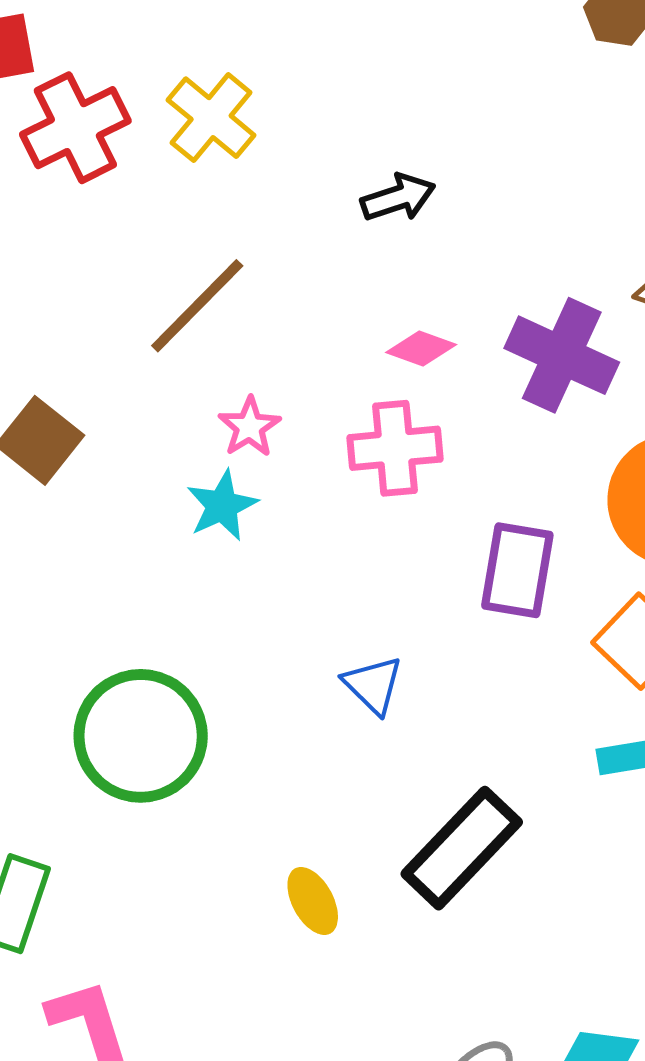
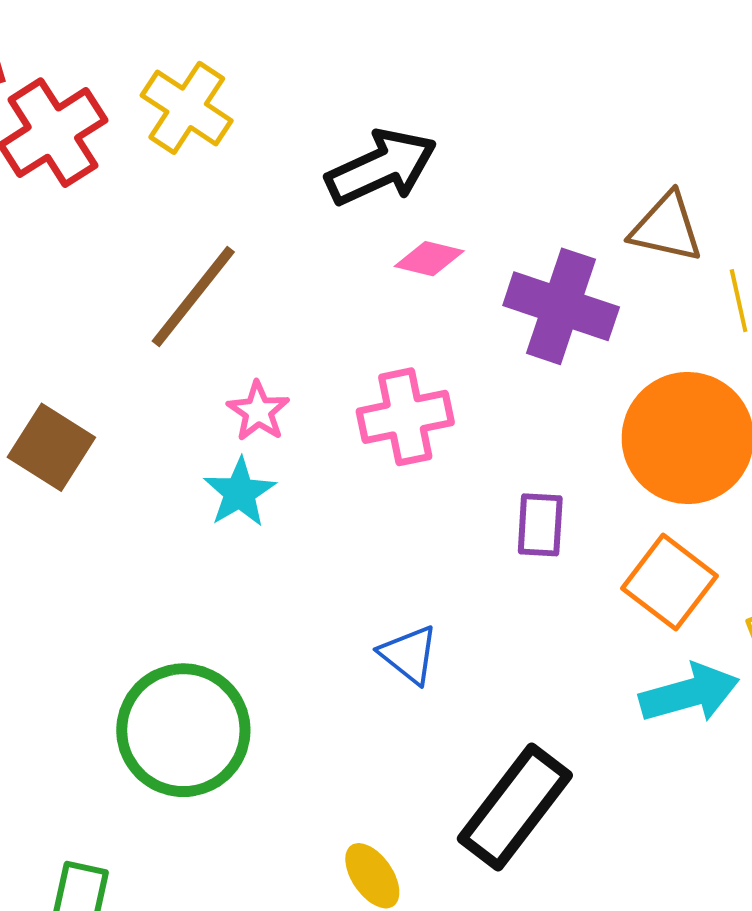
black arrow: (398, 198) -> (381, 167), size x1.5
pink diamond: (421, 349) -> (429, 259), moved
purple rectangle: (517, 570) -> (540, 525), size x0.7

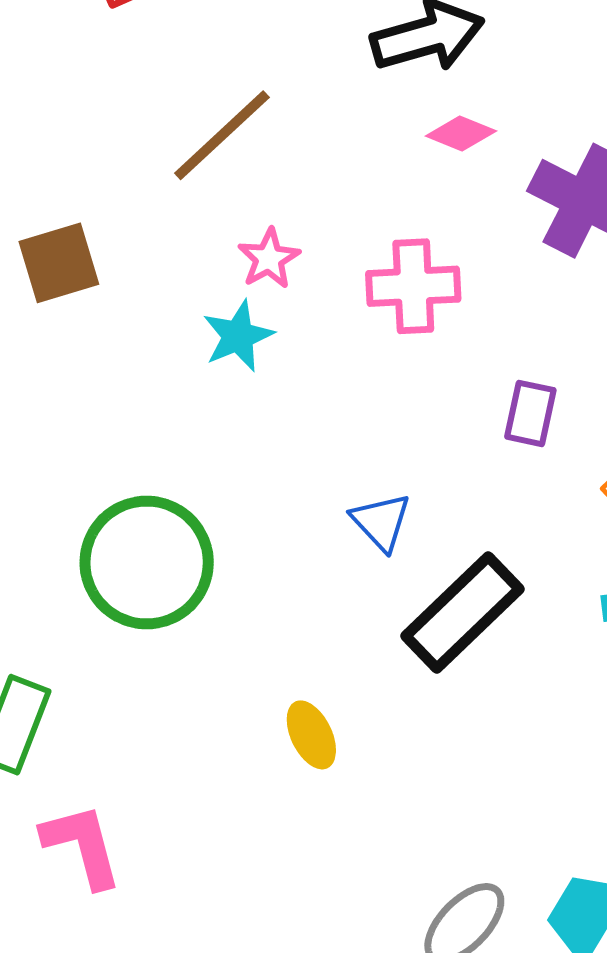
brown square: (51, 447) -> (59, 263), turned 32
black rectangle: (515, 807) -> (462, 613), moved

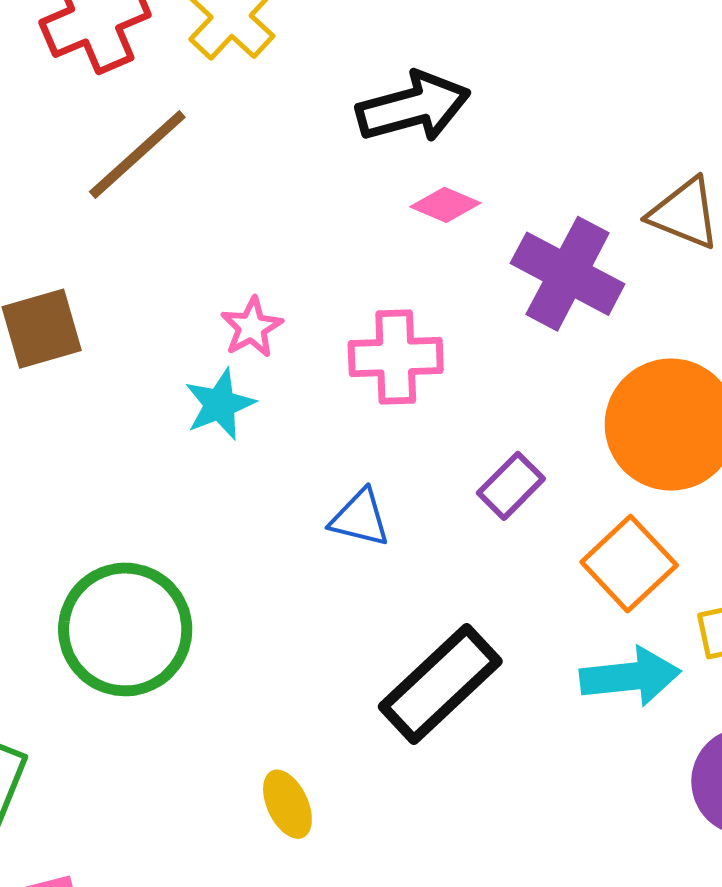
brown line: (222, 135) -> (137, 154), moved
purple rectangle: (530, 413) -> (511, 486), turned 32
blue triangle: (381, 522) -> (360, 518), moved, turned -34

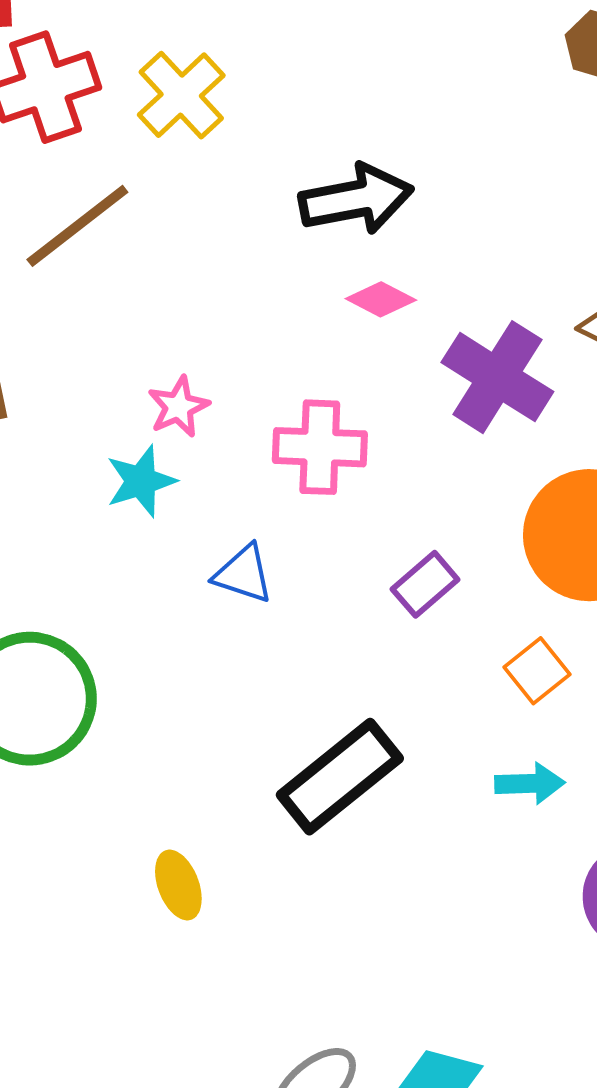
blue triangle: (360, 518) -> (243, 574), moved
orange square: (629, 564) -> (537, 671), size x0.7
cyan arrow: (630, 677) -> (530, 783), size x0.7

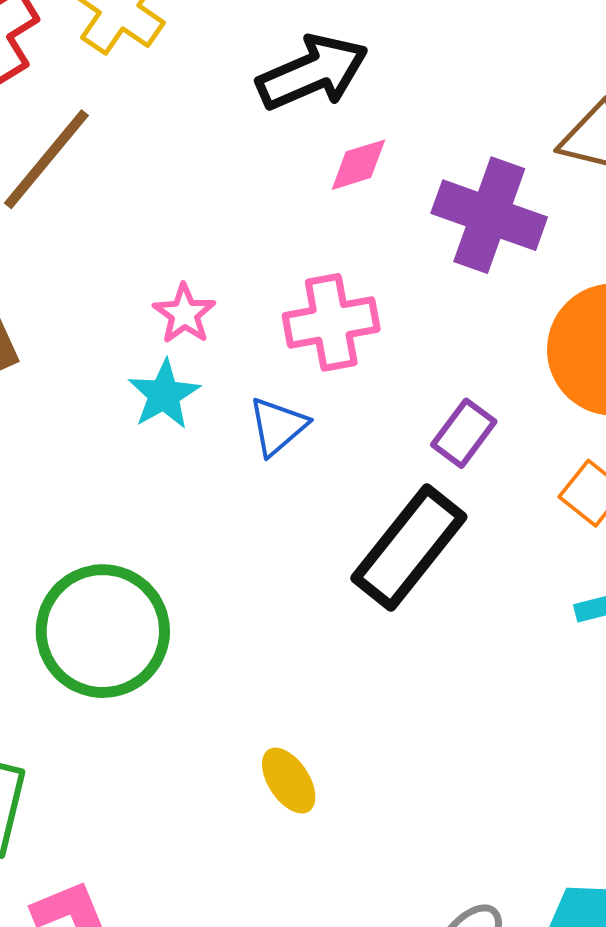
pink diamond: (381, 299) -> (358, 165), turned -32
blue triangle: (243, 574) -> (278, 426), moved, turned -46
black rectangle: (340, 777) -> (409, 547), moved

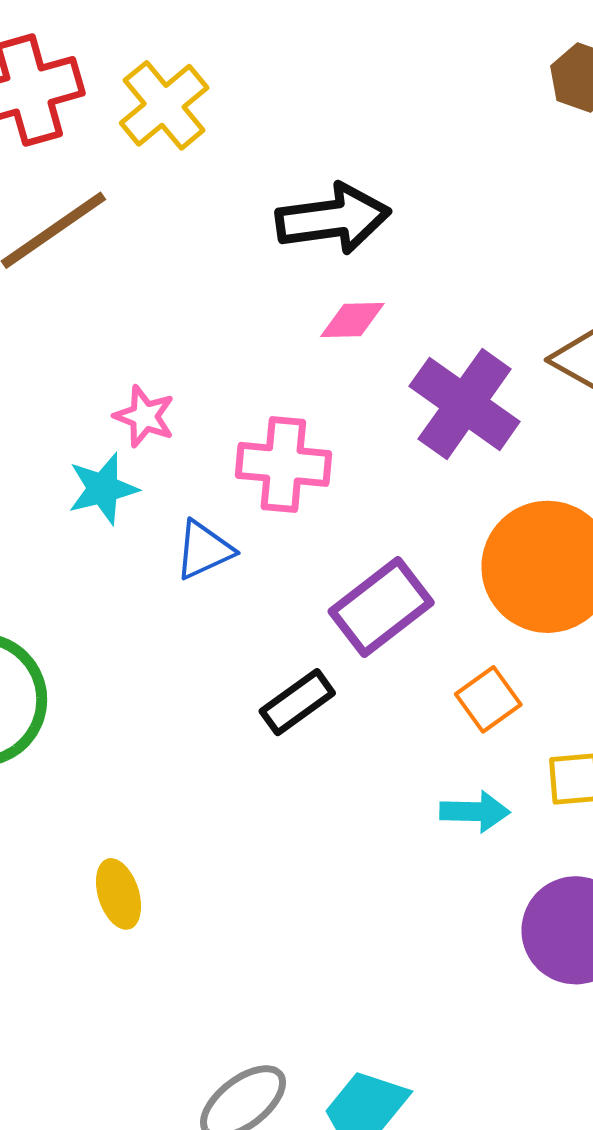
pink star: (184, 314) -> (144, 416), turned -30
purple rectangle: (464, 433) -> (381, 607), size x1.5
black rectangle: (409, 547) -> (297, 702), size x0.6

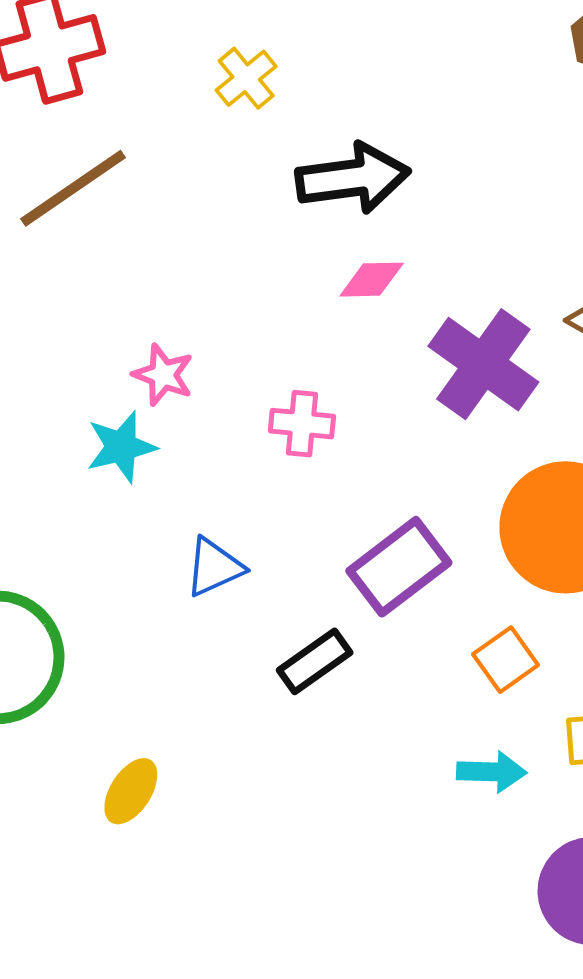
yellow cross: (164, 105) -> (246, 78), moved, size x0.7
pink cross: (283, 464) -> (302, 424), size x0.7
blue triangle: (204, 550) -> (214, 567), moved
yellow ellipse: (119, 894) -> (131, 791), moved, turned 50

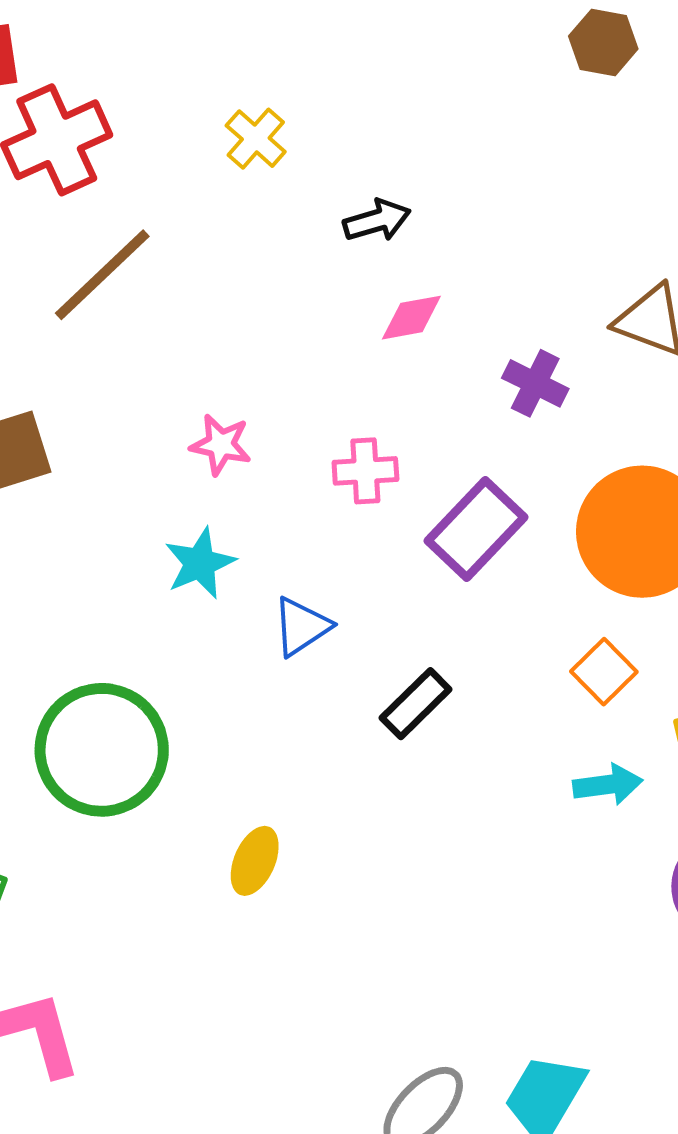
black arrow: (353, 178) -> (377, 220), size x0.6
purple cross: (483, 364) -> (535, 383), size x0.6
cyan star: (121, 447) -> (200, 563), moved
purple rectangle: (399, 567) -> (476, 529), moved

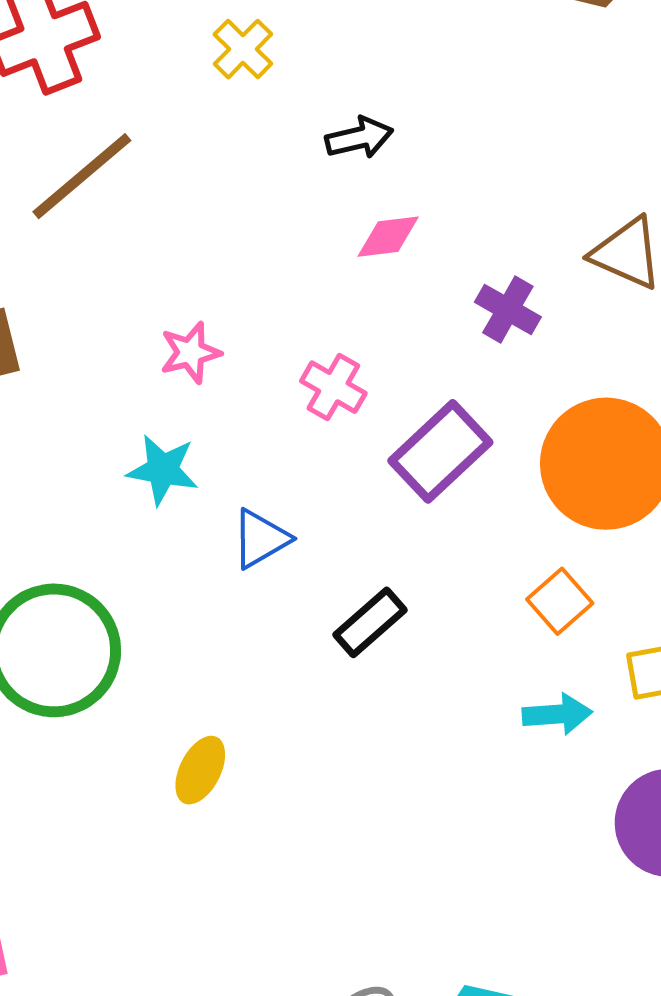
pink star: (221, 445) -> (190, 353), turned -30
pink cross: (365, 471) -> (333, 387), turned 30
cyan star: (200, 563) -> (163, 470), turned 30

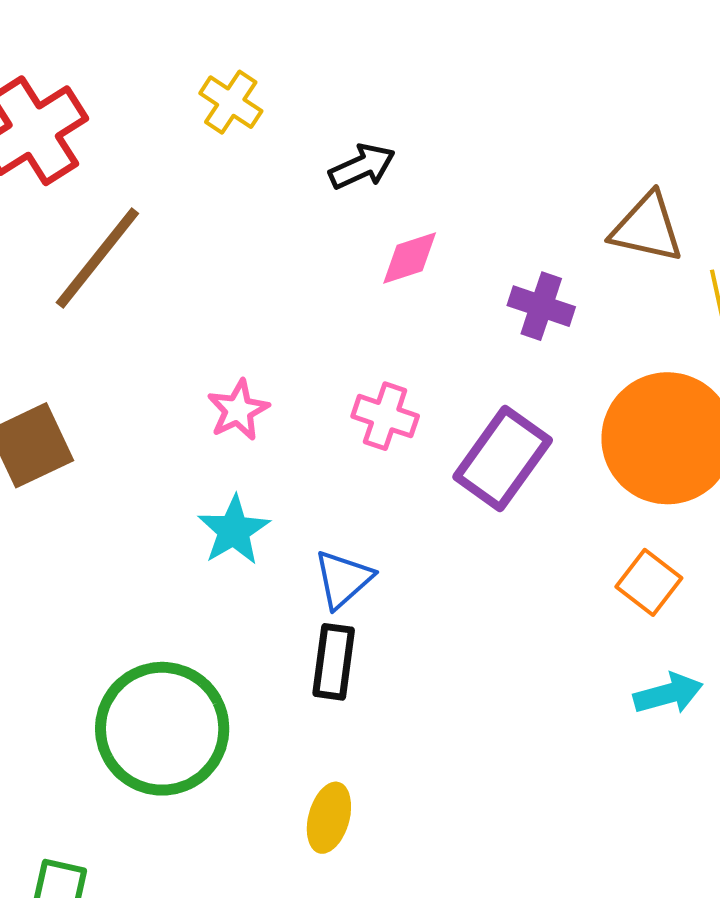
cyan star: (163, 470) -> (234, 530), turned -30
black rectangle: (370, 622) -> (334, 662), moved, turned -30

